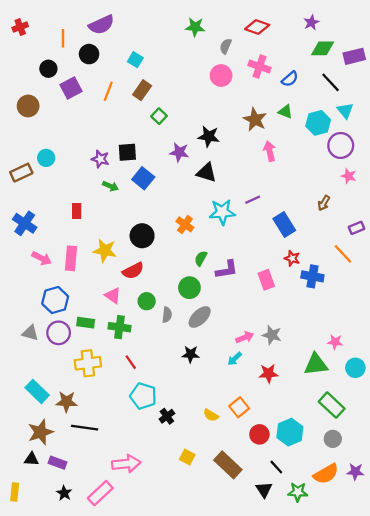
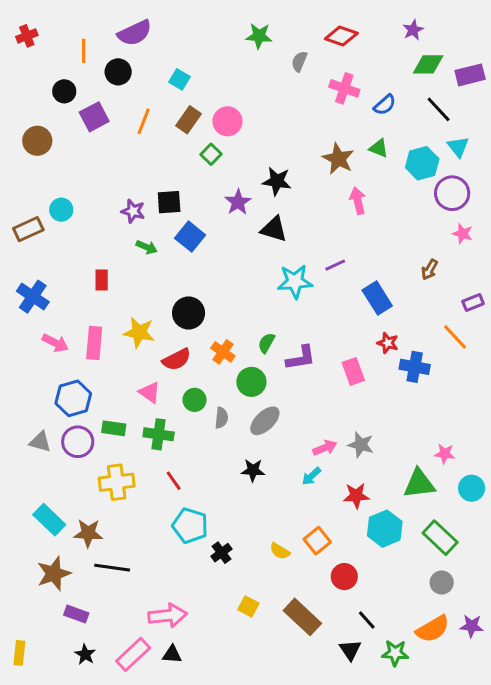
pink circle: (221, 76) -> (227, 121), moved
purple star: (179, 152) -> (238, 202), turned 30
orange cross: (185, 224) -> (223, 352), moved
cyan hexagon: (290, 432) -> (385, 529), moved
black triangle: (31, 459) -> (172, 654), moved

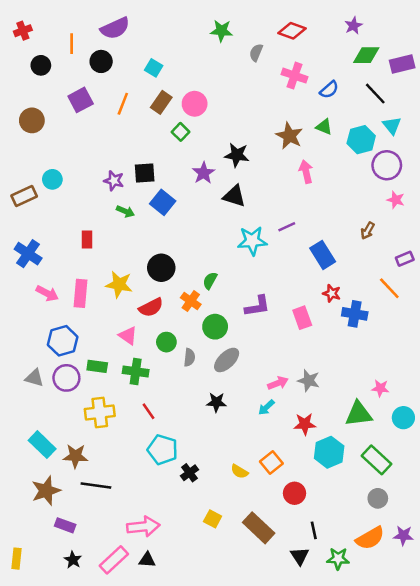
black circle: (64, 91) -> (41, 65), moved
green semicircle: (266, 343) -> (210, 281), moved
black line: (367, 620) -> (314, 530), turned 30

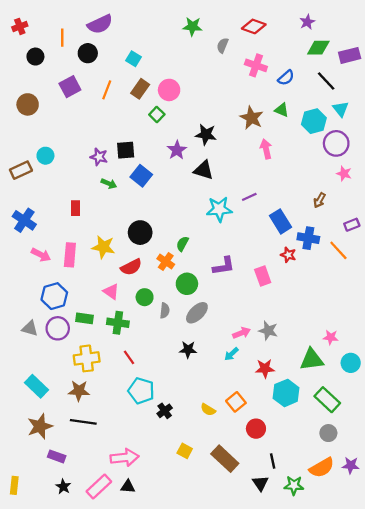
blue cross: (355, 314) -> (308, 238), moved
brown star: (75, 456) -> (79, 391), moved

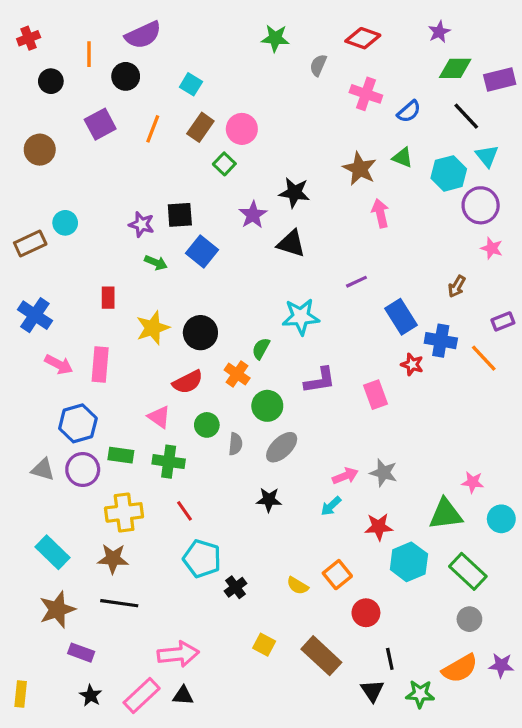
cyan star: (219, 209) -> (301, 317), moved
yellow star: (103, 247) -> (153, 328), moved, turned -30

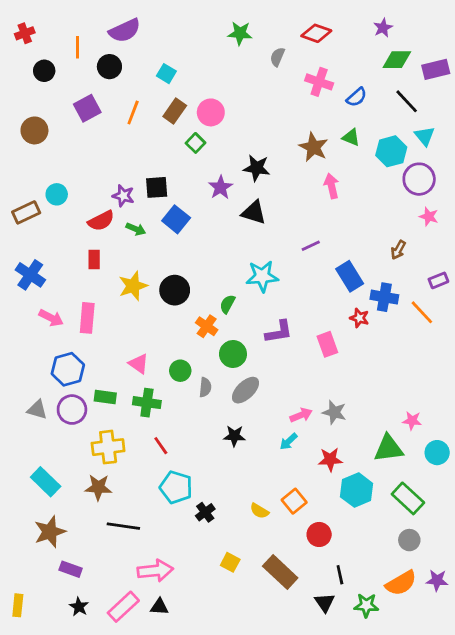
red semicircle: (188, 382) -> (101, 221), moved
black line: (119, 603) -> (123, 526), moved

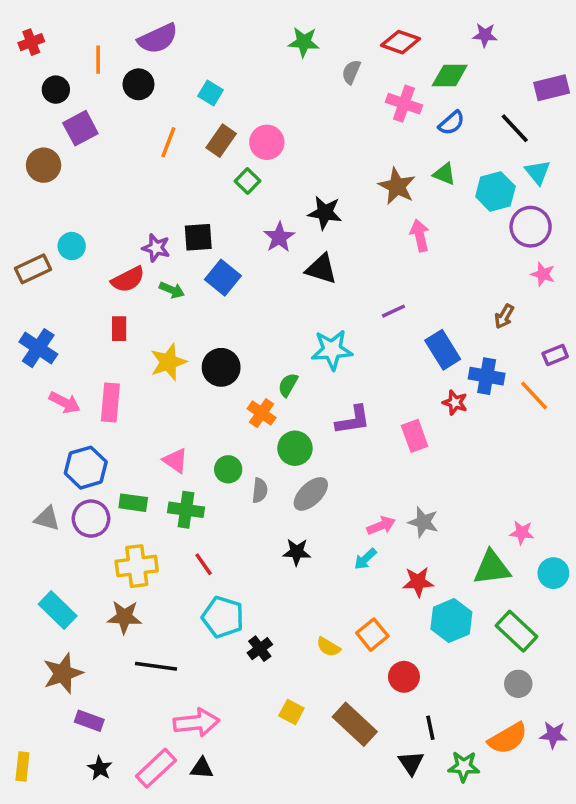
purple star: (383, 28) -> (485, 35), turned 30
green diamond: (397, 60) -> (450, 75), moved
purple square: (87, 108) -> (80, 128), moved

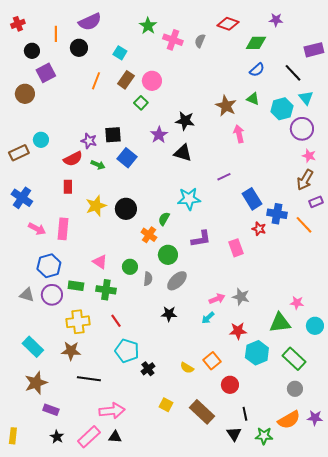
green star: (304, 42) -> (148, 26), moved, turned 30
pink cross: (404, 104) -> (173, 40), moved
brown arrow: (504, 316) -> (305, 180), moved, size x1.5

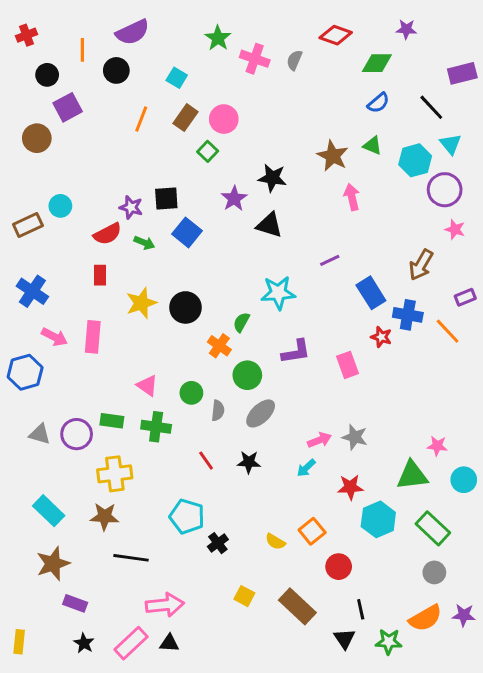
brown arrow: (305, 180) -> (421, 265), moved
blue hexagon: (49, 266) -> (25, 372), moved
red line: (116, 321) -> (206, 461), moved

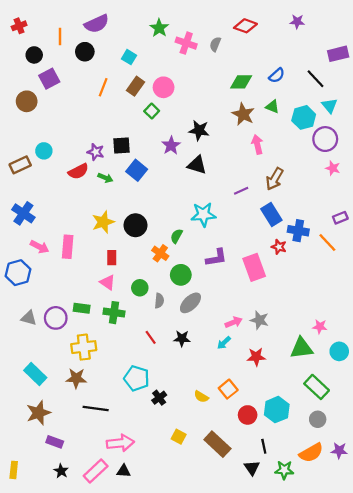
green diamond: (377, 63) -> (241, 82), moved
brown arrow: (421, 265) -> (275, 179), moved
red rectangle: (100, 275) -> (112, 258), moved
pink rectangle: (347, 365) -> (254, 267), size x1.4
cyan hexagon: (378, 519) -> (277, 410), moved

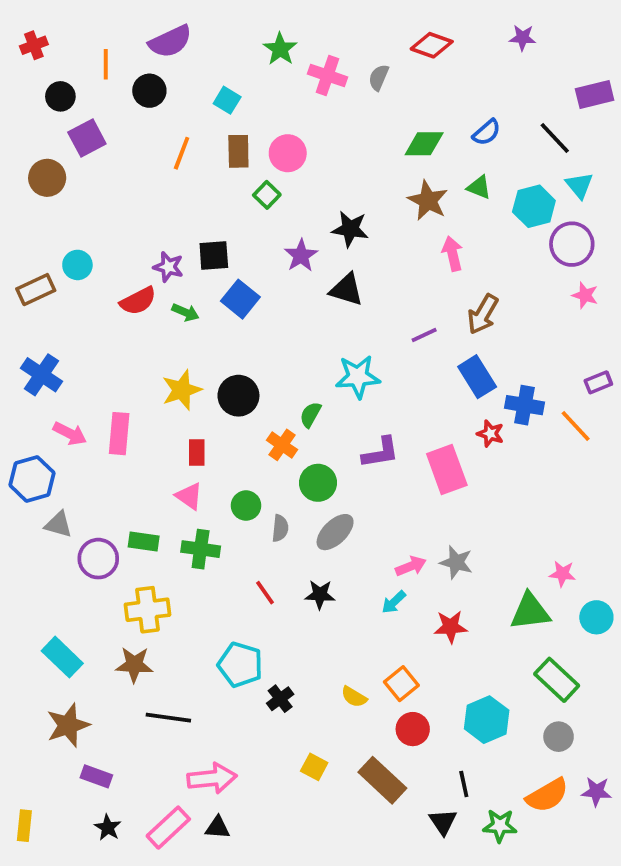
brown rectangle: (135, 86) -> (238, 151), turned -36
gray triangle: (29, 318) -> (58, 524), moved
red circle: (248, 415) -> (413, 729), moved

